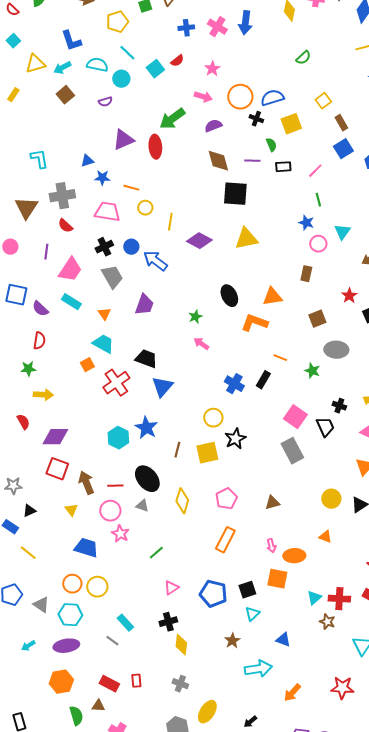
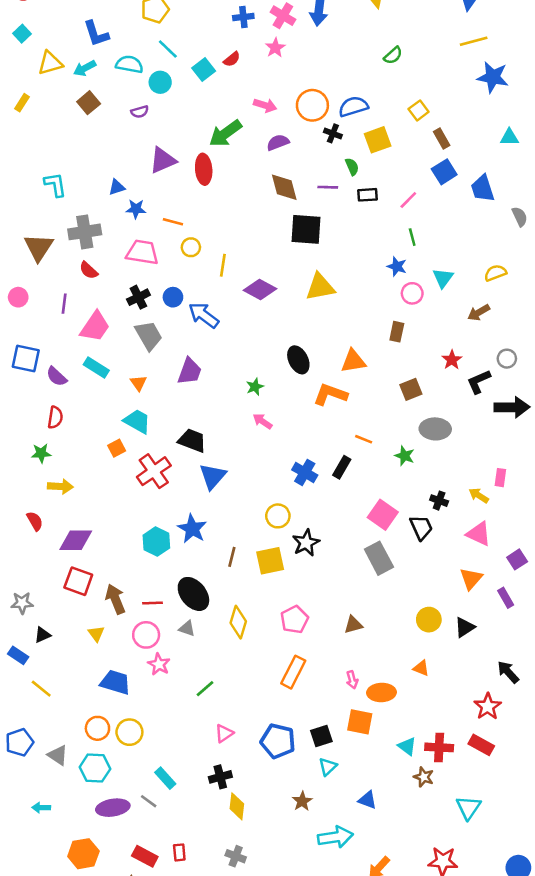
pink star: (212, 69) -> (275, 48), moved
cyan triangle: (314, 598) -> (407, 746), turned -42
cyan arrow: (28, 646) -> (41, 808), turned 32
purple ellipse: (66, 646) -> (113, 808), moved

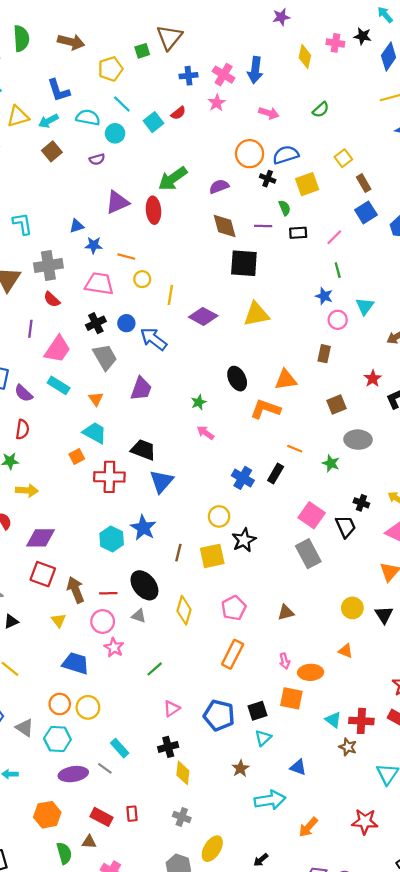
pink arrow: (265, 105) -> (269, 113), moved
red cross: (154, 471) -> (109, 477), turned 36
black triangle: (465, 627) -> (384, 615), turned -30

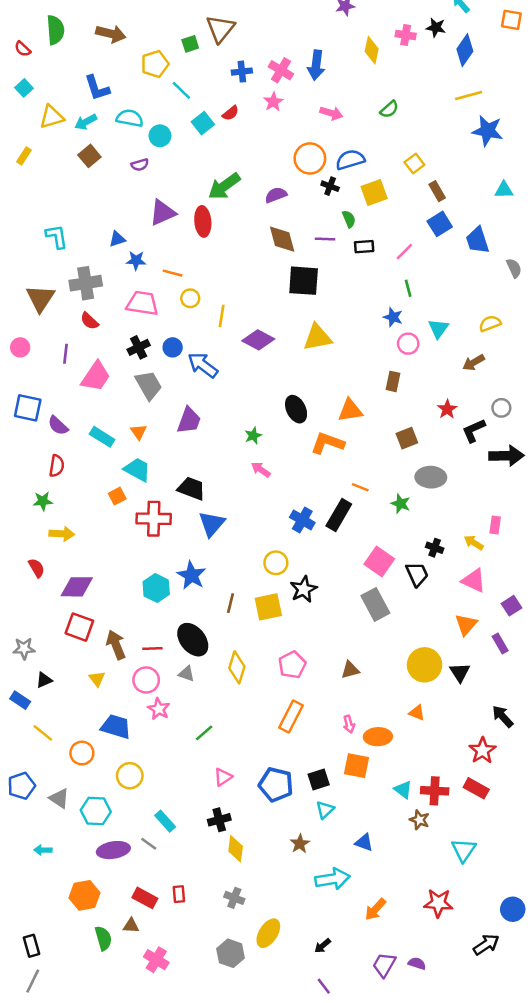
cyan line: (122, 104) -> (181, 90), moved
cyan rectangle: (59, 385) -> (102, 437), moved
black rectangle: (276, 473) -> (339, 515), size x1.4
yellow circle: (352, 608) -> (425, 665), size x1.4
orange circle: (60, 704) -> (82, 753), moved

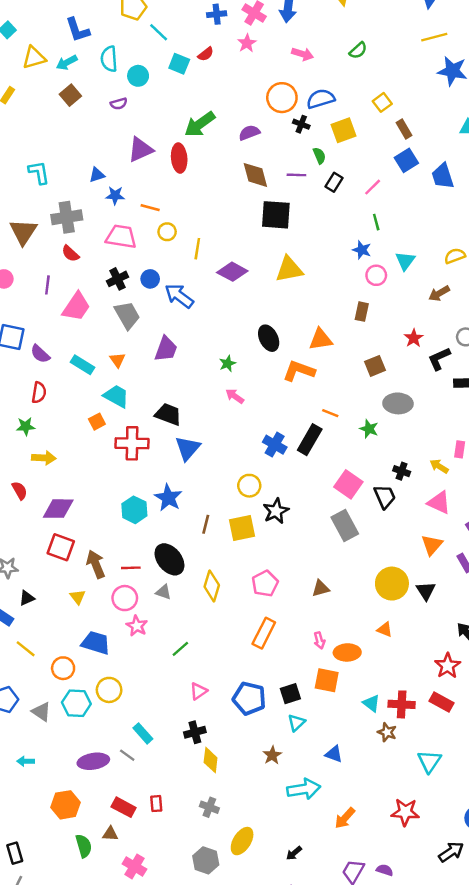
cyan semicircle: (130, 118) -> (109, 59), turned -105
cyan square: (203, 123) -> (179, 64), turned -30
black rectangle: (364, 247) -> (334, 182), turned -54
cyan hexagon: (96, 811) -> (76, 703), moved

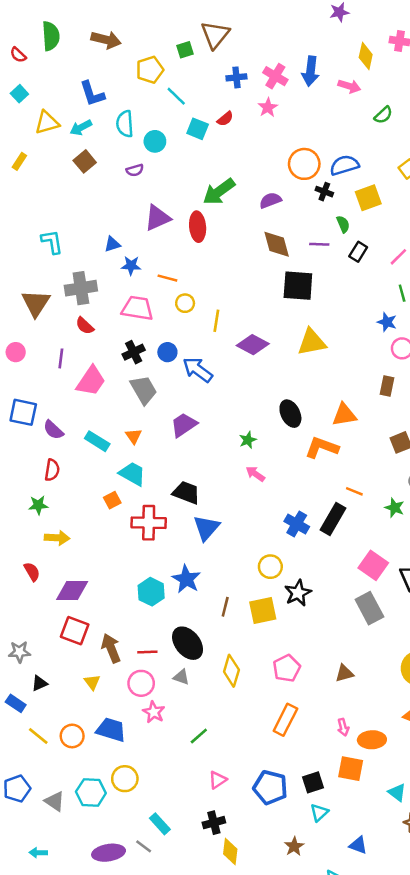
pink arrow: (302, 54) -> (349, 86), moved
purple trapezoid: (166, 349) -> (184, 425), turned -144
orange circle: (63, 668) -> (72, 736), moved

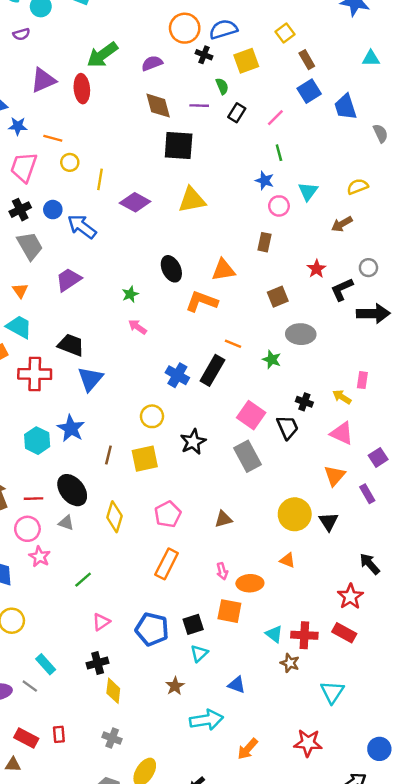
pink trapezoid: (137, 308) -> (24, 167), turned -80
black star: (298, 593) -> (193, 442), moved

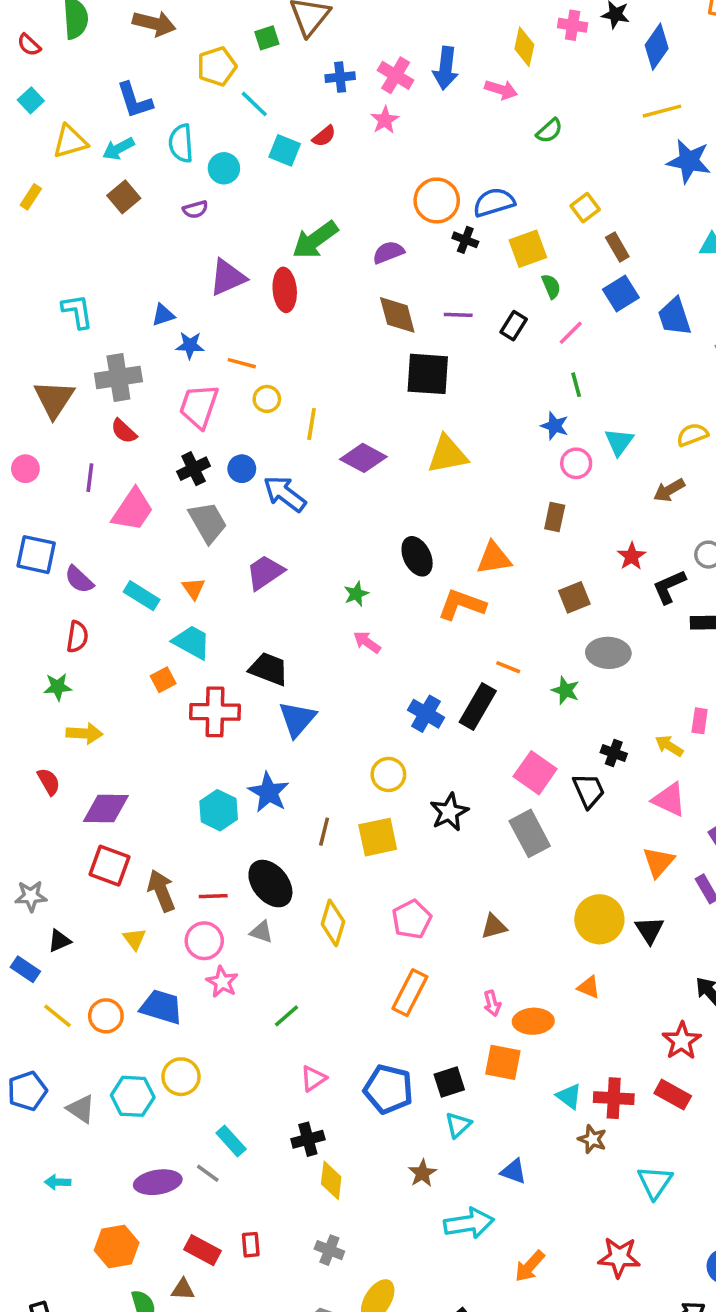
green semicircle: (222, 86) -> (551, 286), moved

